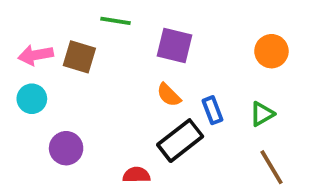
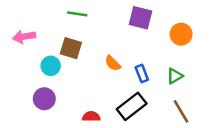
purple square: (174, 45) -> (141, 18), moved
brown square: (79, 57) -> (71, 48), moved
cyan circle: (32, 99) -> (51, 66), moved
black rectangle: (180, 141) -> (132, 106), moved

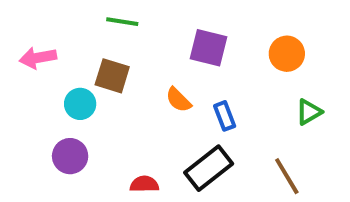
purple square: (141, 18) -> (209, 48), moved
green triangle: (175, 76) -> (309, 112), moved

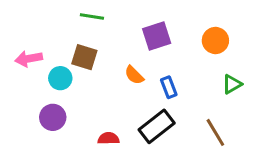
purple square: (209, 48) -> (157, 36), turned -32
pink arrow: (38, 58) -> (29, 59), moved

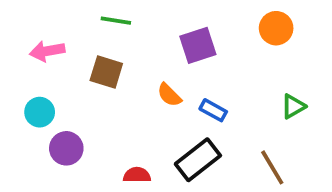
orange circle: (215, 41) -> (276, 28), moved
pink arrow: (29, 59) -> (47, 51), moved
cyan circle: (60, 78) -> (40, 112), moved
blue rectangle: (169, 87) -> (213, 110), turned -40

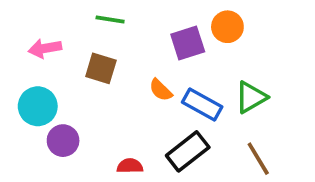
orange circle: (276, 28) -> (227, 27), moved
green triangle: (293, 106) -> (251, 97), moved, size x1.4
blue rectangle: (213, 110) -> (202, 104), size x1.5
cyan circle: (40, 112) -> (38, 106), size x1.4

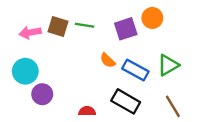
green line: (110, 20) -> (85, 25), moved
brown square: (101, 68) -> (58, 26), moved
black rectangle: (188, 151) -> (126, 101), turned 68

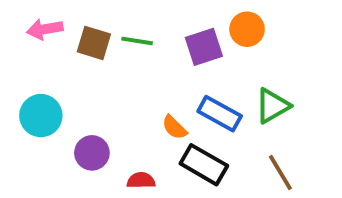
pink arrow: (30, 32) -> (45, 29), moved
orange semicircle: (108, 60) -> (174, 127), moved
purple circle: (42, 94) -> (92, 153), moved

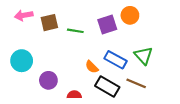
green line: (137, 41) -> (75, 31), moved
brown square: (94, 43) -> (49, 23), turned -30
green triangle: (273, 106) -> (143, 56), turned -42
brown line: (280, 173) -> (136, 83), moved, turned -36

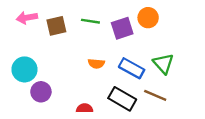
green line: (75, 31) -> (90, 21), moved
orange semicircle: (92, 67) -> (96, 64), moved, turned -40
purple circle: (48, 80) -> (41, 92), moved

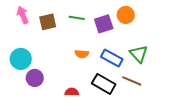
pink arrow: (27, 18) -> (23, 15), turned 78

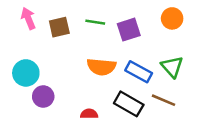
orange circle: (126, 15) -> (172, 18), moved
orange semicircle: (82, 54) -> (101, 67), size x1.6

